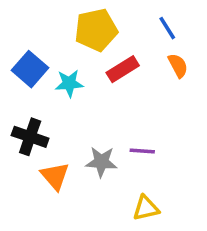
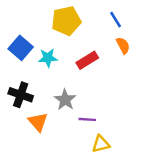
red rectangle: (123, 69) -> (87, 60), moved
purple line: (142, 151) -> (87, 119), moved
gray star: (101, 162) -> (65, 100), moved, turned 30

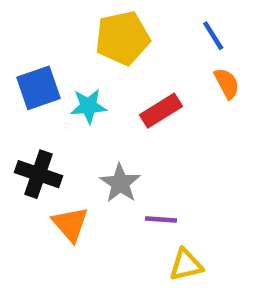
blue square: (21, 48) -> (38, 88), turned 30

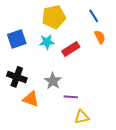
cyan star: (88, 106) -> (47, 42), moved
orange triangle: (70, 224) -> (31, 99), turned -30

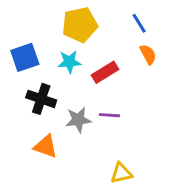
black cross: (17, 77) -> (41, 99), moved
gray star: (53, 81) -> (78, 120), turned 30
purple line: (71, 97) -> (109, 115), moved

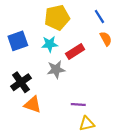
black cross: (41, 99) -> (21, 82), moved, turned 36
purple line: (109, 115) -> (78, 105), moved
gray star: (78, 120) -> (56, 70), moved

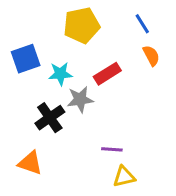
cyan star: (50, 44) -> (60, 74), moved
black cross: (21, 82) -> (50, 118), moved
orange triangle: (33, 105) -> (30, 163), moved

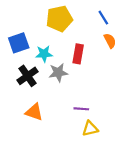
red rectangle: (107, 74) -> (78, 54), turned -48
black cross: (50, 118) -> (27, 76), moved
orange triangle: (30, 163) -> (34, 112), moved

